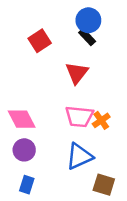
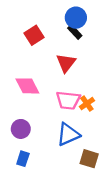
pink diamond: (22, 119) -> (27, 86), moved

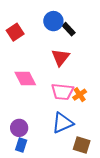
blue circle: (76, 18) -> (53, 21), moved
red square: (34, 35) -> (15, 32), moved
purple circle: (21, 129) -> (19, 128), moved

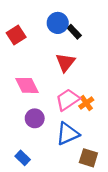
pink trapezoid: (62, 92) -> (68, 100), turned 140
purple circle: (19, 128) -> (35, 118), moved
blue rectangle: (21, 145) -> (23, 158), turned -64

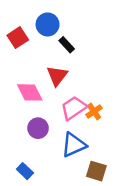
blue circle: (58, 23) -> (48, 24), moved
black rectangle: (74, 32) -> (67, 45), moved
red triangle: (65, 62) -> (57, 76), moved

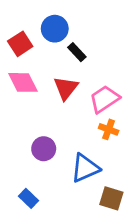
pink diamond: (30, 92) -> (23, 82), moved
pink trapezoid: (74, 108) -> (104, 99), moved
orange cross: (94, 111) -> (109, 129), turned -35

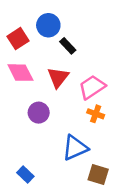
purple circle: (44, 149) -> (39, 113), moved

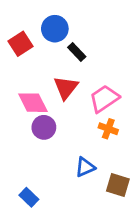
pink diamond: (20, 73) -> (33, 103), moved
blue triangle: (75, 148) -> (85, 167), size x0.7
brown square: (98, 174) -> (118, 185), moved

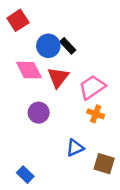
blue circle: (55, 29) -> (48, 46), moved
red square: (21, 44) -> (18, 20), moved
pink diamond: (33, 103) -> (29, 70), moved

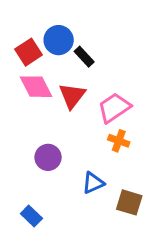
red square: (18, 20) -> (28, 52), moved
blue circle: (48, 46) -> (59, 40), moved
purple circle: (39, 113) -> (48, 157), moved

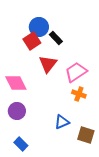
red square: (28, 52) -> (32, 41), moved
pink diamond: (36, 87) -> (16, 83), moved
purple circle: (48, 157) -> (17, 111), moved

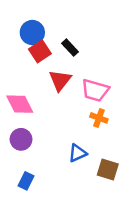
blue circle: (39, 27) -> (32, 33), moved
pink trapezoid: (76, 72) -> (95, 90), turned -130
blue rectangle: (21, 144) -> (26, 181), turned 72

